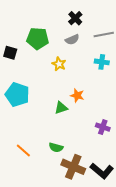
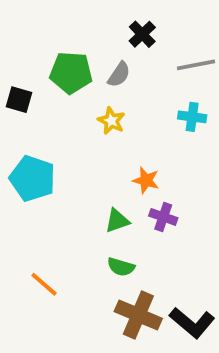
gray semicircle: (72, 40) -> (119, 75), moved, turned -32
green triangle: (61, 108) -> (117, 221), moved
purple cross: (103, 127) -> (163, 217), moved
green semicircle: (56, 147) -> (121, 267), moved

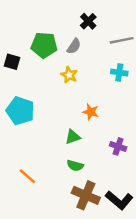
purple cross: (163, 217) -> (118, 146), moved

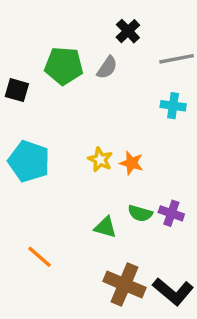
yellow star: (69, 75) -> (100, 160), moved
green triangle: (73, 137) -> (105, 227), moved, turned 35
green semicircle: (75, 166) -> (140, 213), moved

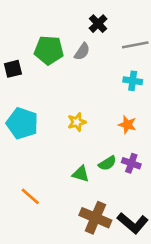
black square: (17, 90) -> (13, 69), turned -30
yellow star: (100, 160) -> (77, 122), turned 30
orange star: (131, 163) -> (127, 125), moved
green semicircle: (140, 213) -> (107, 163), turned -48

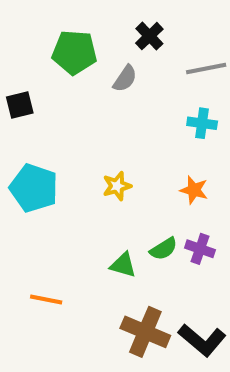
green pentagon: (49, 50) -> (74, 52), moved
orange line: (30, 196) -> (46, 299), turned -30

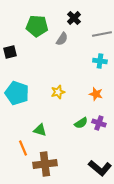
green triangle: (123, 265) -> (40, 130), moved
orange line: (46, 299) -> (23, 148), turned 56
brown cross: (145, 332) -> (45, 164), moved, turned -30

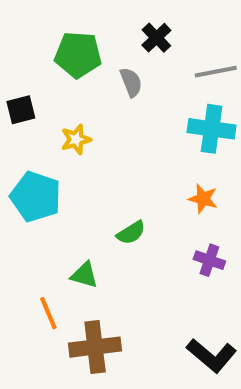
gray semicircle: (62, 39) -> (131, 82), turned -56
cyan cross: (100, 61) -> (212, 129), size x1.5
yellow star: (58, 92) -> (76, 139), moved
green semicircle: (81, 123) -> (131, 233), moved

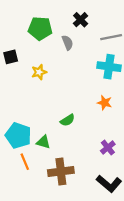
cyan pentagon: (36, 197) -> (18, 135), moved
purple cross: (209, 260) -> (108, 147), moved, turned 32
brown cross: (95, 347) -> (61, 172), moved

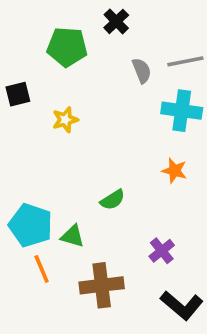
black cross: (81, 20) -> (116, 21), moved
gray semicircle: (67, 43) -> (142, 71), moved
purple cross: (108, 147) -> (162, 251), moved

